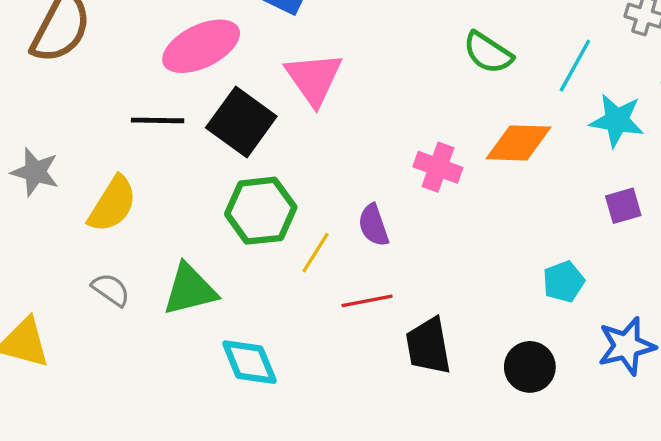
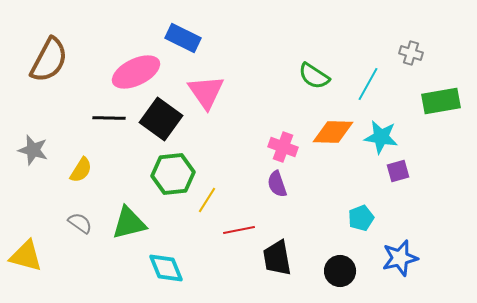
cyan star: (617, 120) -> (381, 137), moved
yellow semicircle: (112, 204) -> (81, 170), size x0.7
purple semicircle: (373, 225) -> (277, 184), moved

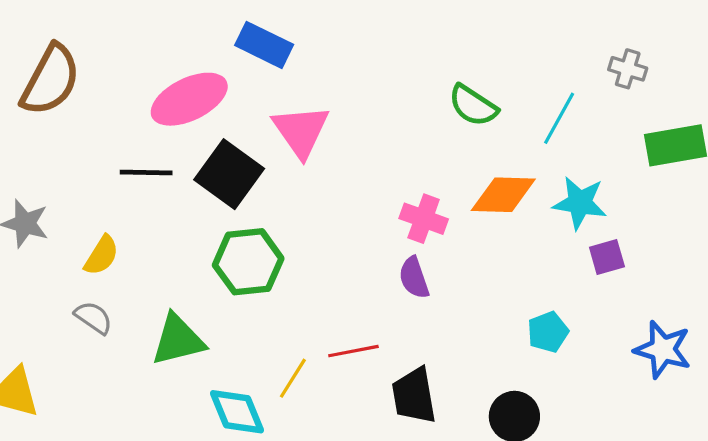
yellow line: (207, 200) -> (293, 378), moved
gray semicircle: (80, 223) -> (94, 318), moved
blue star: (400, 258) -> (663, 349), moved, turned 30

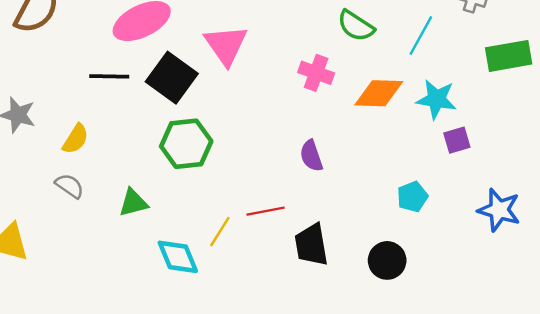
pink cross: (424, 219) -> (316, 73), moved
green triangle: (178, 340) -> (133, 203), size x0.7

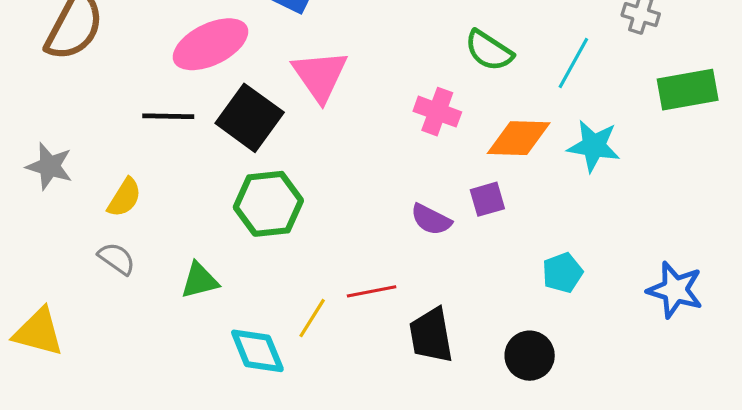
purple square: (457, 140) -> (487, 199), moved
purple semicircle: (311, 156) -> (431, 219), turned -44

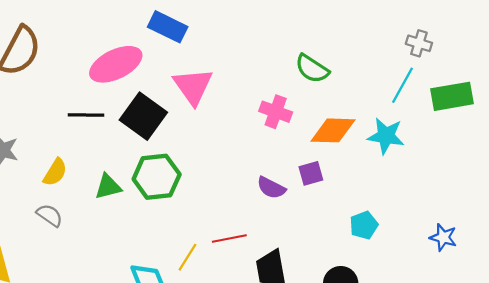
cyan line: (573, 63) -> (402, 85), moved
green triangle: (200, 280) -> (108, 187), moved
blue star: (675, 290) -> (443, 237), size x0.7

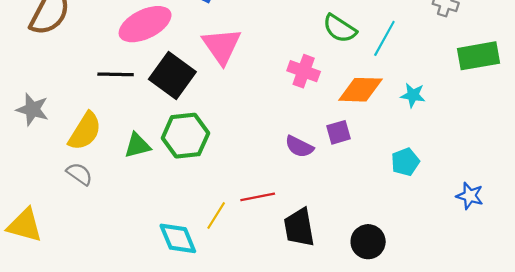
cyan line: (402, 85) -> (384, 38), moved
cyan star: (386, 136) -> (413, 95), size x0.7
yellow semicircle: (55, 172) -> (85, 131), size x1.4
cyan pentagon: (364, 225) -> (405, 162), moved

